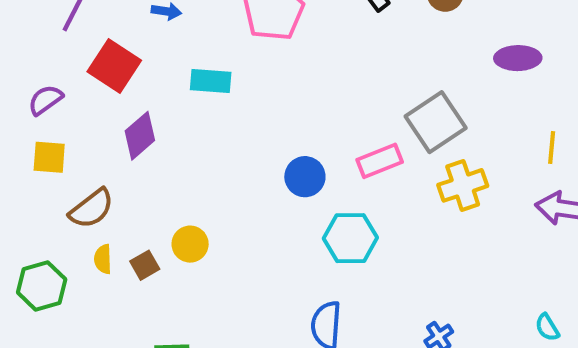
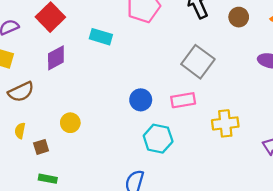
gray square: (436, 122) -> (198, 62), moved, turned -32
yellow semicircle: (103, 259) -> (20, 131), moved
brown square: (145, 265) -> (41, 147), moved

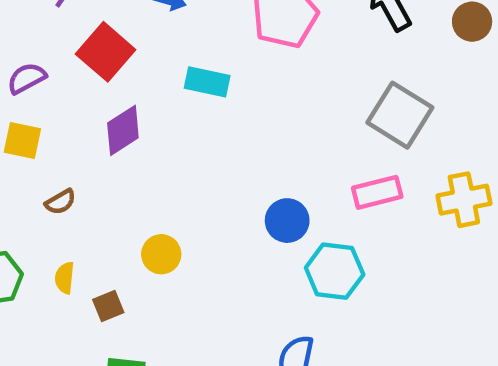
brown semicircle: (21, 92) -> (60, 202), size x0.6
blue circle: (141, 100) -> (287, 221), moved
yellow cross: (225, 123) -> (464, 200), moved

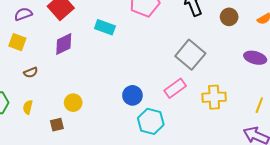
pink rectangle: (377, 192) -> (175, 88), turned -30
brown square: (108, 306) -> (57, 125), moved

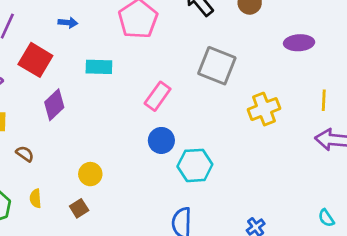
brown semicircle: (31, 72) -> (25, 154), turned -104
pink rectangle: (175, 88) -> (158, 96), moved

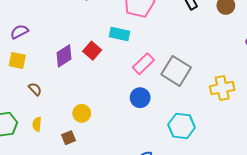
red square: (35, 60) -> (92, 51), moved, size x0.7
gray square: (217, 66) -> (176, 71), moved
cyan rectangle: (99, 67) -> (119, 34), moved
cyan hexagon: (195, 165) -> (182, 126), moved

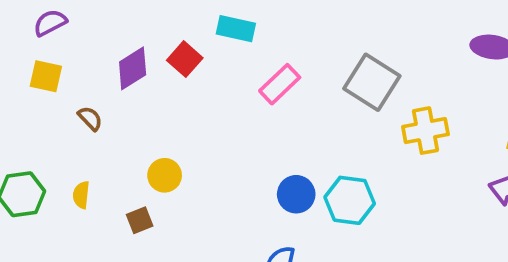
gray square: (176, 71) -> (372, 82), moved
brown semicircle: (35, 89) -> (90, 118), moved
blue circle: (140, 98) -> (296, 194), moved

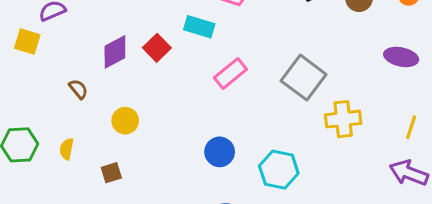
yellow square: (46, 76) -> (27, 42), moved
yellow circle: (165, 175) -> (125, 121), moved
blue circle: (296, 194) -> (220, 152), moved

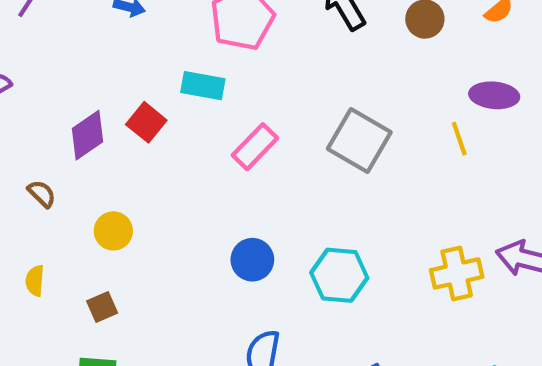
yellow cross: (343, 119) -> (457, 273), moved
yellow line: (411, 127) -> (459, 139), moved, turned -30

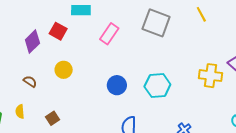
brown semicircle: (42, 194) -> (30, 81), moved
yellow circle: (113, 231) -> (64, 70), moved
yellow cross: (457, 273) -> (211, 76), turned 30

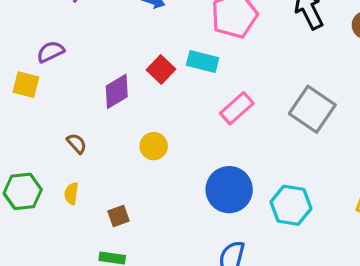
red square: (58, 31) -> (161, 70), moved
brown semicircle: (30, 81) -> (77, 143), moved
blue circle: (117, 85) -> (229, 190), size x1.5

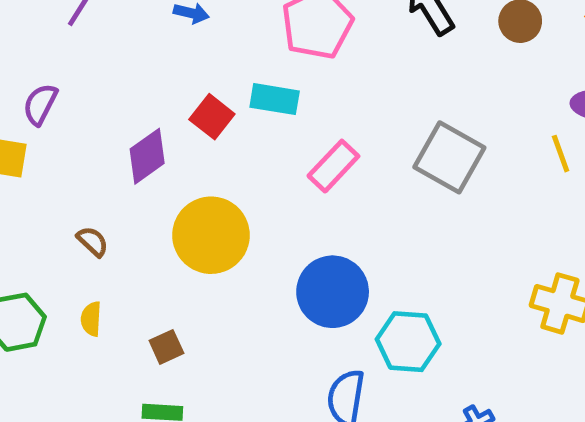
purple semicircle: (50, 52) -> (40, 104), turned -32
yellow circle: (154, 146) -> (211, 235), size x1.8
cyan hexagon: (291, 205) -> (408, 342), moved

